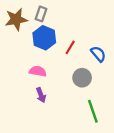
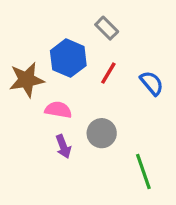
gray rectangle: (41, 14) -> (107, 28), moved, turned -64
brown star: (16, 19) -> (27, 80), moved
gray circle: (82, 78) -> (102, 133), moved

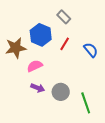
pink semicircle: (58, 110) -> (35, 66), turned -35
gray circle: (102, 133) -> (61, 92), moved
purple arrow: (63, 147) -> (38, 88), turned -48

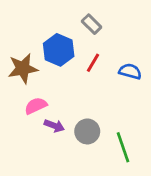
blue semicircle: (91, 50) -> (130, 71), turned -35
pink semicircle: (35, 66) -> (36, 106), moved

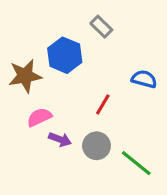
red line: (93, 63) -> (103, 104), moved
green line: (123, 147) -> (136, 163), turned -32

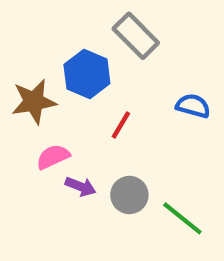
gray rectangle: (101, 27) -> (136, 36), size x1.5
red line: (103, 104) -> (121, 125), moved

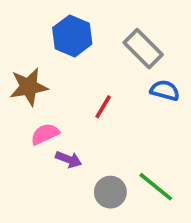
gray rectangle: (136, 36) -> (143, 49), moved
blue hexagon: (87, 74) -> (72, 36), moved
gray circle: (129, 195) -> (110, 192), moved

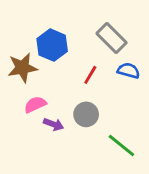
blue hexagon: (72, 36) -> (52, 45), moved
red line: (103, 107) -> (90, 75), moved
gray circle: (110, 192) -> (86, 114), moved

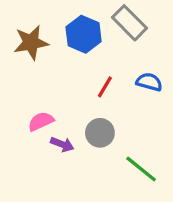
gray rectangle: (112, 38) -> (130, 23), moved
blue hexagon: (52, 45) -> (84, 34), moved
brown star: (22, 68) -> (31, 43), moved

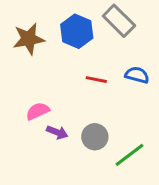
red line: (105, 87) -> (96, 80), turned 70
gray circle: (100, 133) -> (95, 137), moved
green line: (141, 169) -> (130, 155), turned -76

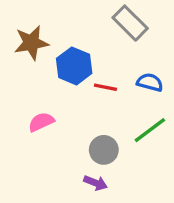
blue hexagon: (77, 31) -> (74, 66), moved
purple arrow: (57, 132) -> (96, 183), moved
green line: (130, 155) -> (150, 130), moved

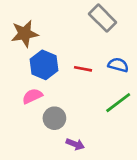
blue hexagon: (74, 66) -> (44, 65), moved
gray circle: (104, 150) -> (54, 118), moved

